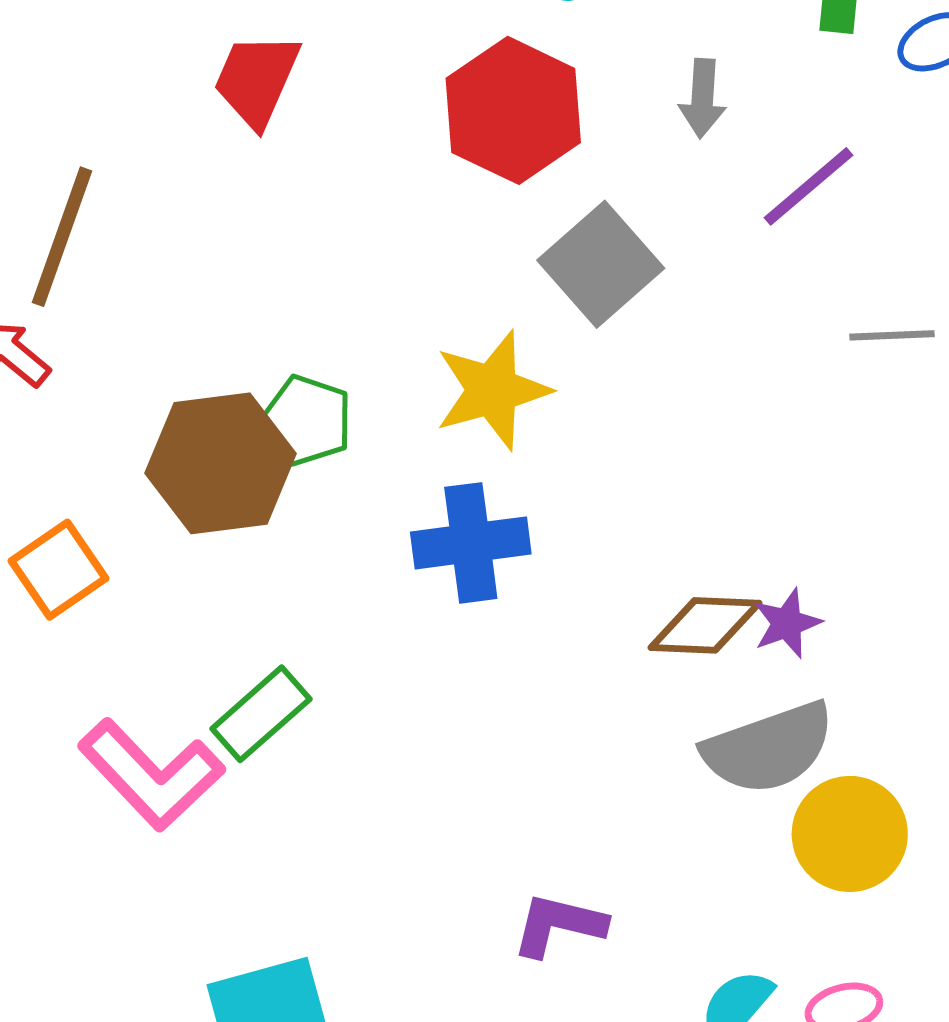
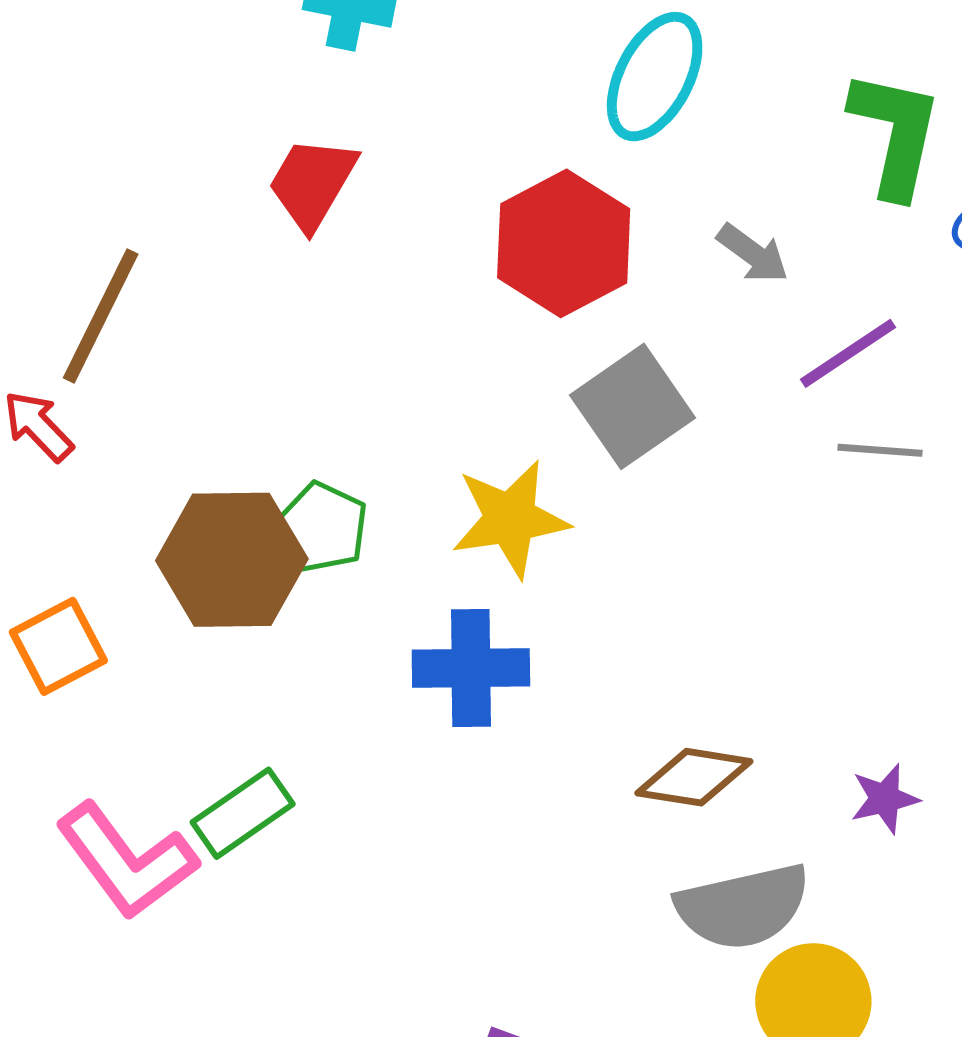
gray arrow: (702, 98) -> (753, 253), turned -64
gray line: (892, 335) -> (880, 450), moved
purple star: (787, 623) -> (885, 799), moved

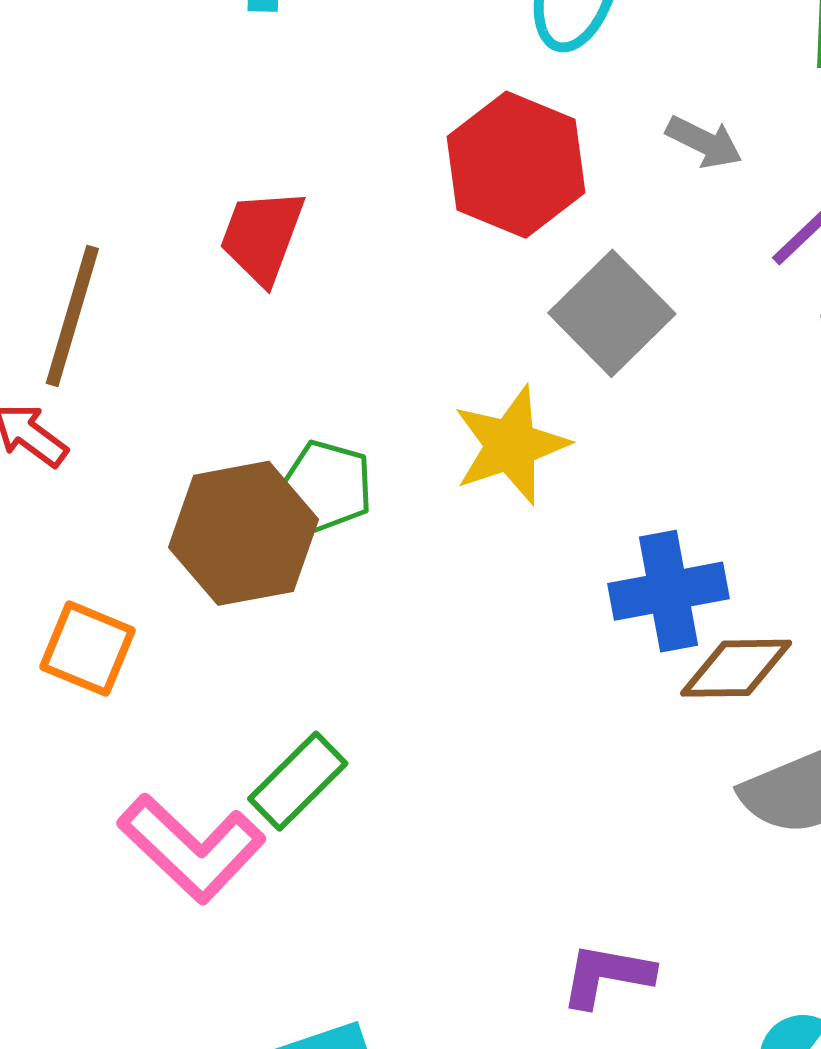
red trapezoid: (312, 183) -> (262, 236), moved
orange square: (58, 646) -> (88, 649), turned -30
blue cross: (471, 668) -> (668, 591), moved

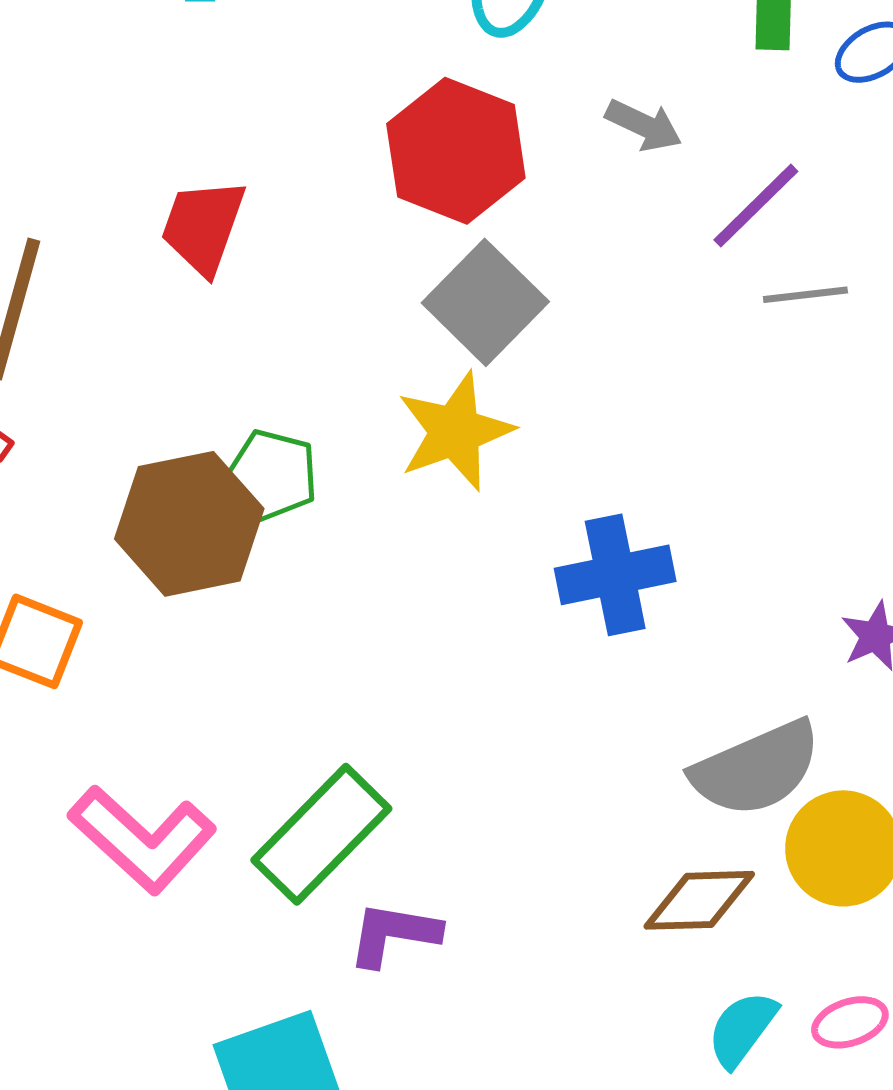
gray square: (612, 313) -> (485, 302), moved
brown diamond: (736, 668) -> (699, 900), moved
green rectangle: (298, 781) -> (321, 834), moved, size x1.4
purple L-shape: (607, 975) -> (394, 934), moved

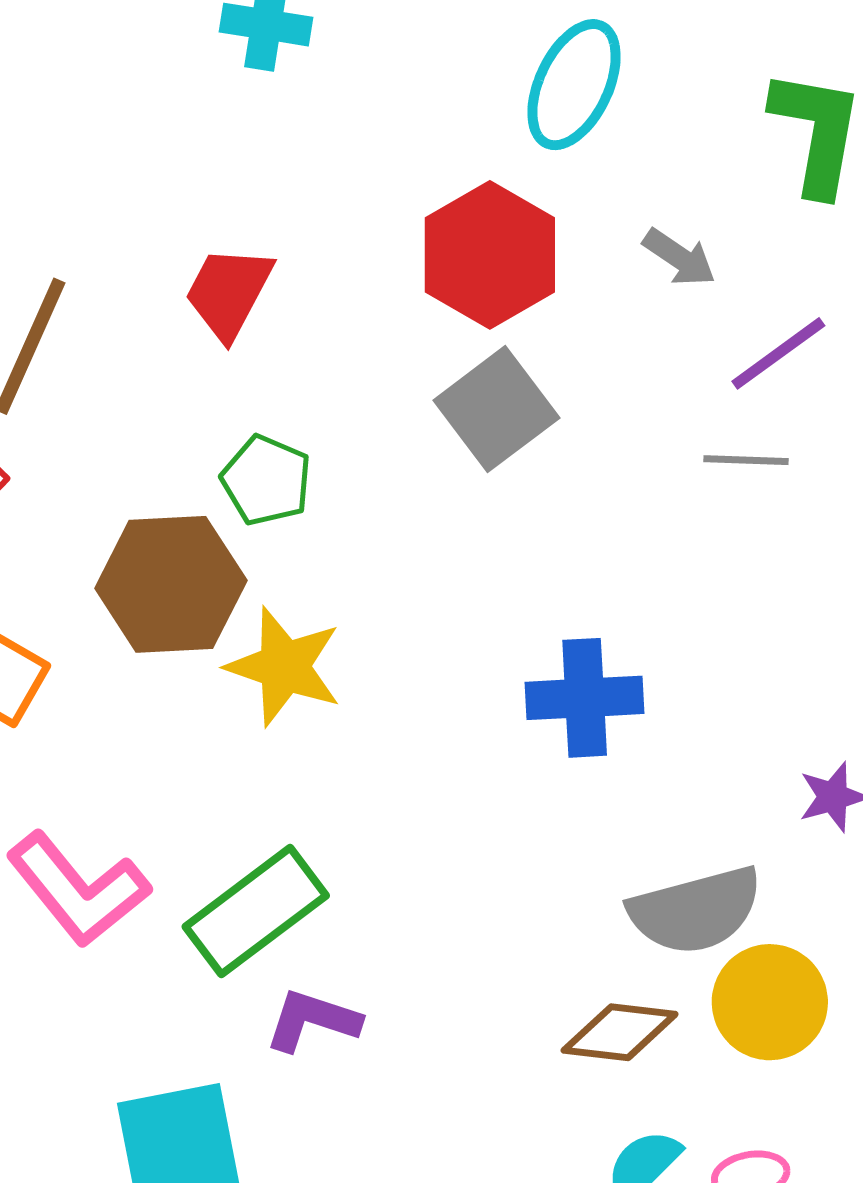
gray line: (805, 295) -> (746, 460), moved
yellow star: (455, 431) -> (284, 667), moved, turned 30
green pentagon: (272, 475) -> (266, 480), moved

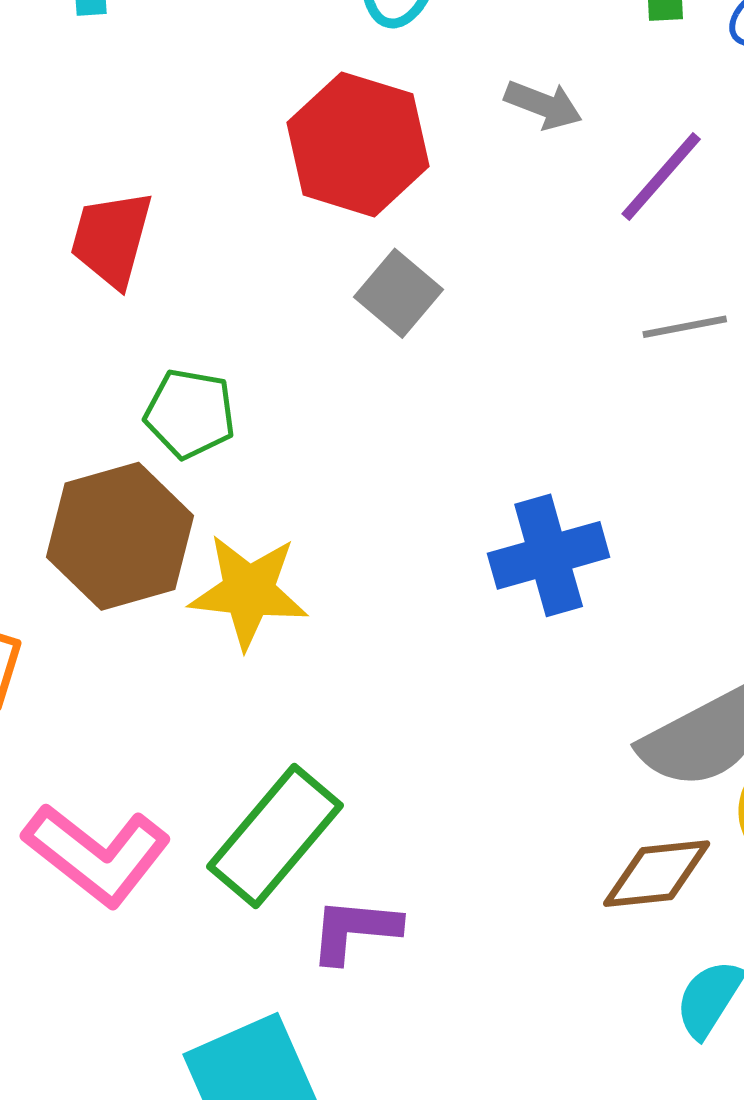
gray square: (496, 409) -> (399, 293), size x0.7
gray line: (746, 460) -> (685, 327), moved

